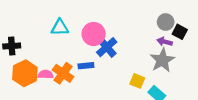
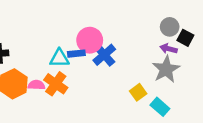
cyan triangle: (60, 27) -> (59, 58), moved
blue rectangle: (86, 66) -> (76, 54), moved
yellow square: (137, 81) -> (138, 92), turned 32

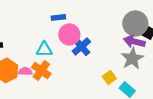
gray circle: (170, 27) -> (135, 23), size x1.6
purple arrow: (168, 49) -> (134, 41), size x1.5
blue rectangle: (76, 54) -> (58, 17), moved

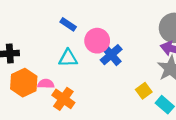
blue rectangle: (58, 17) -> (68, 24), moved, turned 40
orange cross: (41, 70) -> (63, 99), moved

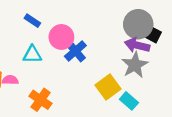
yellow square: (144, 91) -> (108, 87), size x1.5
orange cross: (63, 99) -> (40, 100), moved

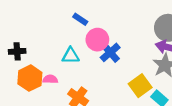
blue rectangle: (32, 21) -> (80, 19), moved

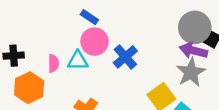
pink circle: (97, 40) -> (95, 42), moved
pink semicircle: (50, 79) -> (53, 63), moved, turned 88

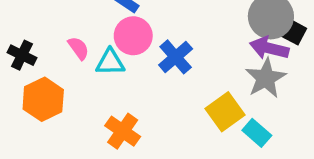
black cross: (14, 56) -> (22, 55), turned 30
pink semicircle: (53, 63) -> (78, 48), moved, turned -36

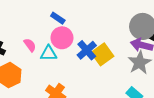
yellow square: (225, 112) -> (102, 54), moved

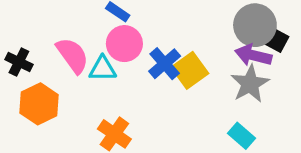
pink semicircle: (30, 45) -> (73, 55), size x1.6

